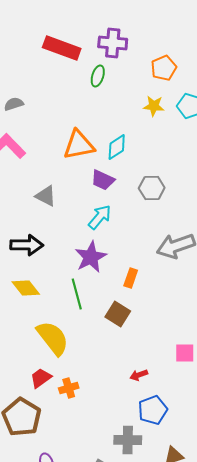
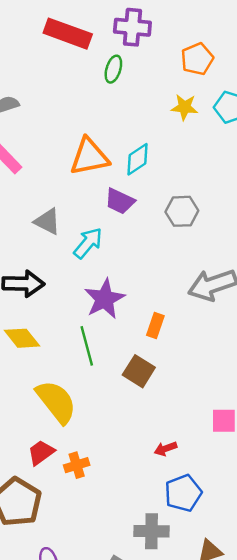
cyan arrow: (100, 217) -> (88, 243), moved

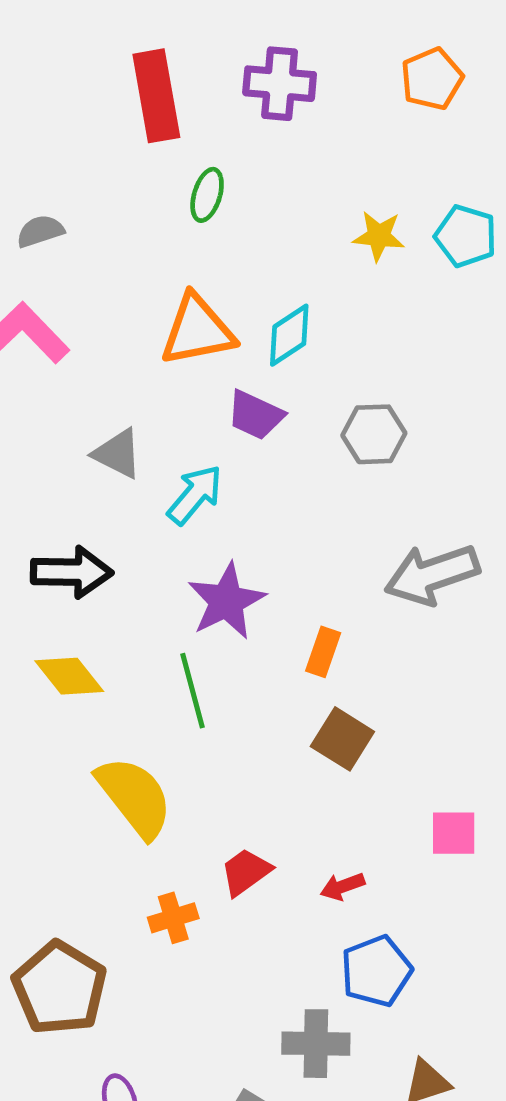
red rectangle: (68, 34) -> (156, 96), turned 60
orange pentagon: (197, 59) -> (432, 79), moved
green ellipse: (113, 69) -> (207, 195), moved
brown square: (139, 371) -> (342, 739), moved
red trapezoid: (41, 452) -> (246, 872), moved

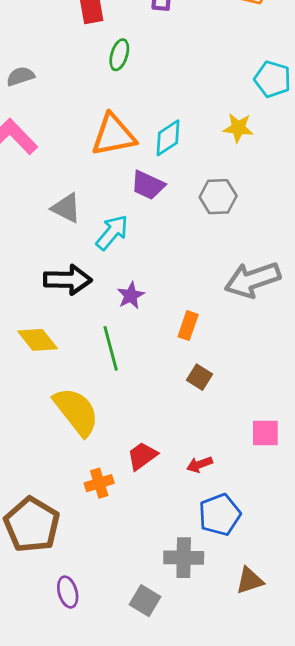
yellow star: (379, 236) -> (238, 128), moved
black arrow: (72, 572) -> (68, 280), moved
purple star: (226, 601) -> (131, 295), size x0.6
brown square: (342, 739) -> (199, 377), size x0.7

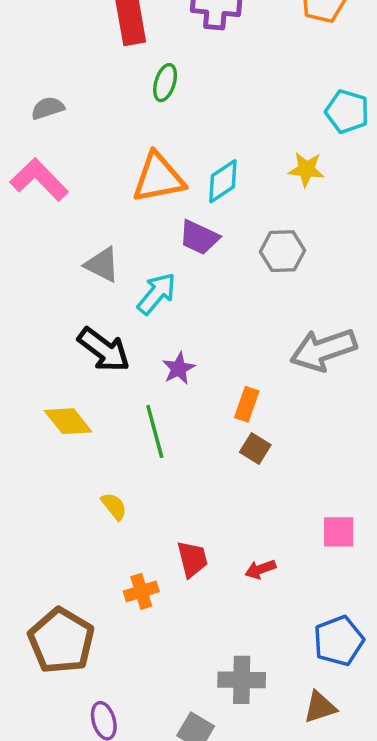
black arrow: (68, 280) -> (104, 350), turned 36
brown square: (199, 377) -> (255, 448), moved
yellow semicircle: (76, 411) -> (114, 506), size x0.5
red trapezoid: (142, 456) -> (192, 559), turned 112
blue pentagon: (220, 515) -> (339, 641), moved

